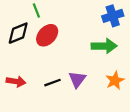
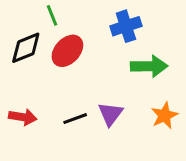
blue cross: (113, 16) -> (126, 26), moved

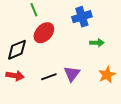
black diamond: (26, 48) -> (17, 50), moved
green arrow: (149, 66) -> (97, 43), size x0.6

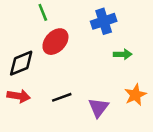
purple triangle: (72, 74) -> (99, 107), moved

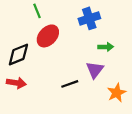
orange star: (135, 95) -> (117, 93), moved
black line: (62, 97) -> (70, 84), moved
purple triangle: (99, 107) -> (95, 70), moved

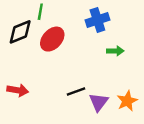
green line: (37, 11) -> (40, 12), turned 32
black diamond: (18, 55) -> (20, 32), moved
purple triangle: (95, 70) -> (99, 102), moved

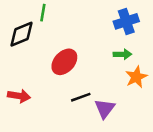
blue cross: (97, 20) -> (126, 21), moved
red ellipse: (52, 39) -> (64, 62), moved
orange star: (127, 101) -> (136, 77), moved

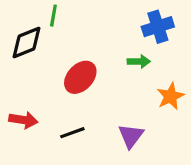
green arrow: (122, 54) -> (139, 61), moved
black line: (81, 97) -> (72, 133), moved

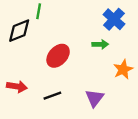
blue cross: (158, 27) -> (114, 19), turned -30

